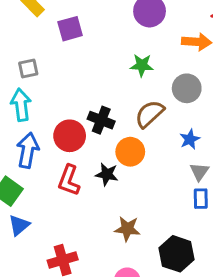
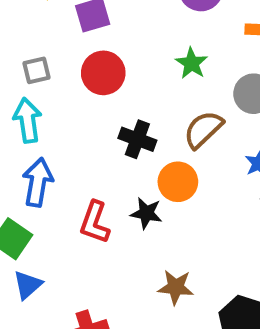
green star: (142, 65) -> (192, 63), turned 30
red circle: (70, 136) -> (103, 73), moved

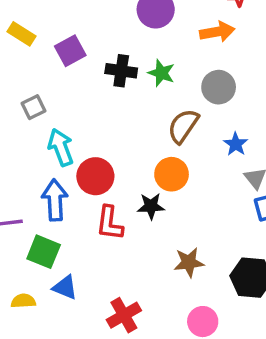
red circle: (103, 73) -> (95, 176), moved
cyan arrow: (27, 120) -> (61, 147), moved
black cross: (137, 139) -> (121, 71), moved
blue triangle: (28, 285) -> (65, 287), turned -44

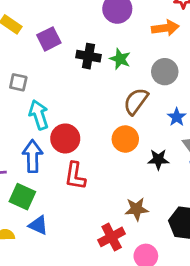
gray square: (33, 107) -> (18, 82), turned 36
black star: (151, 206) -> (158, 159), moved
red cross: (124, 315) -> (112, 237), moved

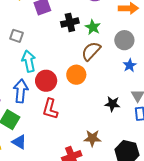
black cross: (88, 56) -> (70, 22), turned -30
brown semicircle: (136, 101) -> (91, 51), moved
blue star: (177, 117) -> (130, 65), moved
orange circle: (125, 139) -> (76, 75), moved

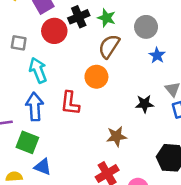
red circle: (46, 81) -> (54, 31), moved
red L-shape: (50, 109) -> (70, 103), moved
brown star: (92, 138) -> (116, 136), moved

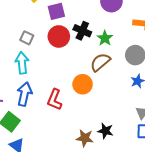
black cross: (79, 17) -> (82, 31), turned 30
cyan arrow: (38, 70) -> (22, 63), moved
black star: (144, 104) -> (105, 131), moved

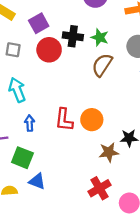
gray square: (27, 38) -> (13, 50), moved
orange circle: (83, 84) -> (92, 120), moved
blue arrow: (24, 94) -> (30, 123), size x0.6

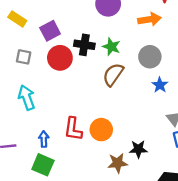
blue arrow: (30, 123) -> (44, 139), moved
green square: (22, 158) -> (43, 165), moved

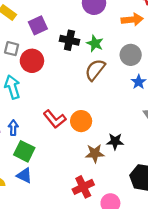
red circle: (60, 58) -> (32, 61), moved
red L-shape: (73, 129) -> (55, 119), turned -50
blue arrow: (44, 139) -> (13, 128), moved

